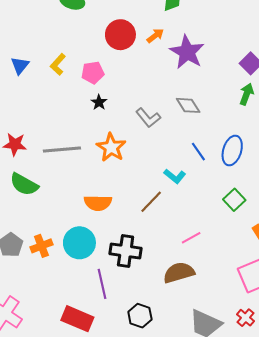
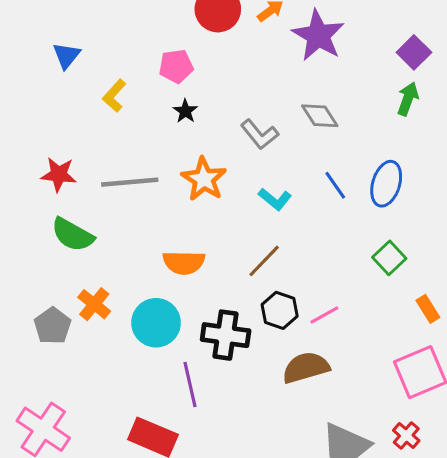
yellow L-shape: (58, 64) -> (114, 96), moved
cyan L-shape: (175, 176) -> (275, 199), moved
orange cross: (41, 246) -> (94, 304), moved, turned -30
black hexagon: (140, 316) -> (280, 310), moved

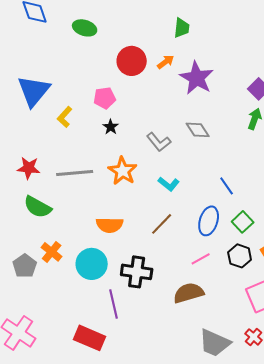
blue triangle: (66, 55) -> (34, 91), size x1.8
blue ellipse: (386, 184) -> (209, 221), moved
blue line: (335, 185) -> (227, 186), moved
black hexagon: (280, 310) -> (240, 256), moved

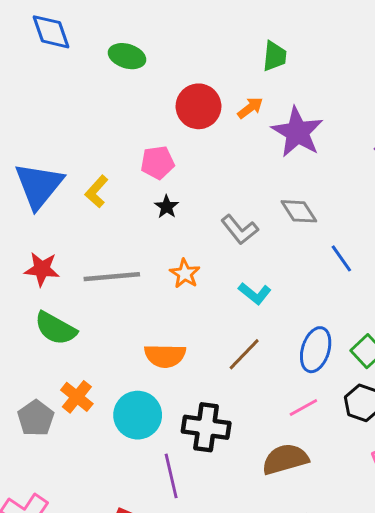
blue triangle: (34, 91) -> (39, 185), moved
orange star: (123, 171) -> (185, 274), size x0.7
blue line: (227, 186) -> (341, 258), moved

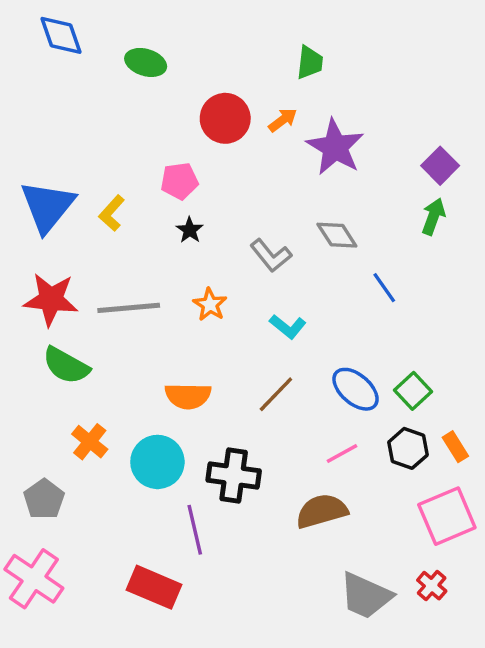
red star: (42, 269) -> (51, 299), size x1.4
blue ellipse: (316, 350) -> (356, 389), turned -66
gray pentagon: (36, 418) -> (44, 499), moved

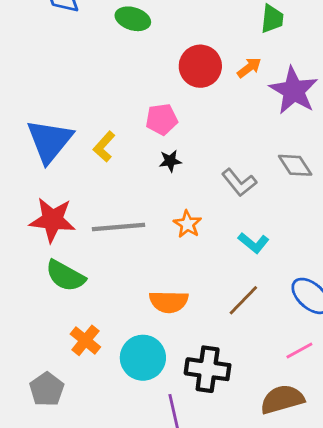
black star: (190, 230) -> (170, 161), turned 30

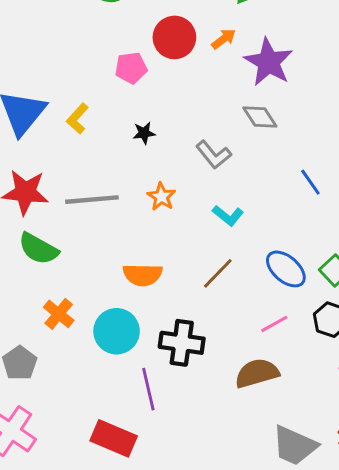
pink pentagon: (162, 119) -> (131, 68), moved
gray diamond: (295, 165) -> (260, 117), moved

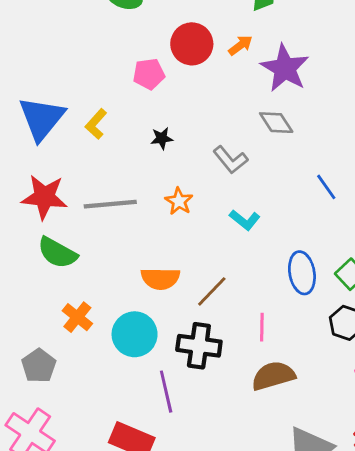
blue ellipse: (286, 269) -> (302, 273), turned 39
brown line: (218, 273) -> (212, 291), moved
pink line: (274, 324) -> (262, 327), moved, turned -60

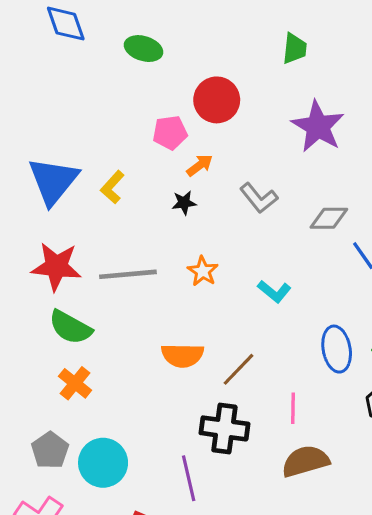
orange arrow: (240, 45) -> (200, 165), moved
gray diamond: (276, 123) -> (329, 218), moved, turned -57
gray L-shape: (230, 160) -> (259, 198), moved
orange cross: (77, 317) -> (75, 383), moved
cyan circle: (135, 334) -> (103, 463), moved

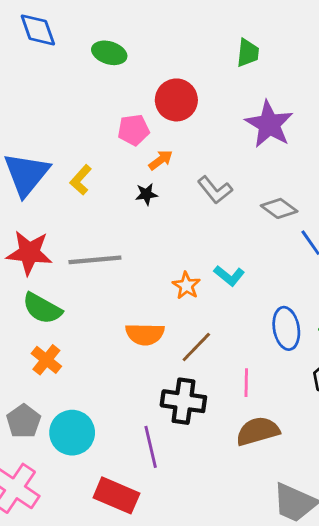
gray diamond: (329, 218) -> (279, 208), turned 36
orange star: (203, 271) -> (186, 286), moved

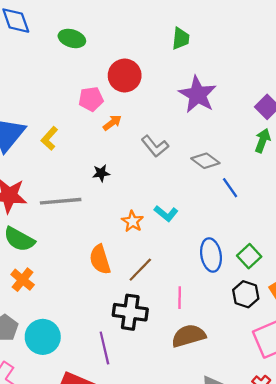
black star: (146, 194) -> (101, 173), moved
orange semicircle: (145, 334) -> (100, 259), turned 72

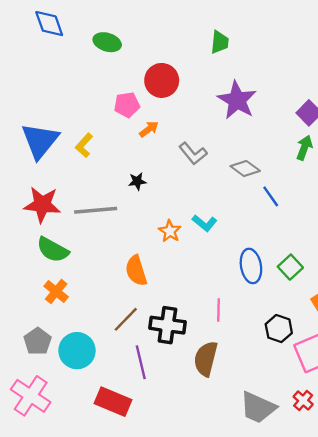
brown line: (140, 270) -> (126, 319), moved
black hexagon: (246, 294) -> (279, 329), moved
brown semicircle: (189, 336) -> (206, 359), moved, turned -60

